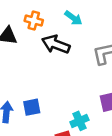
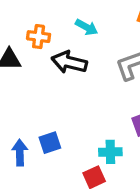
cyan cross: (79, 121) -> (110, 152), turned 30

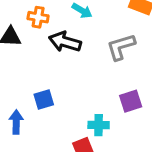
blue square: (50, 143) -> (44, 99), moved

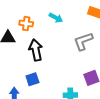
black arrow: (65, 42) -> (36, 50), moved, turned 65

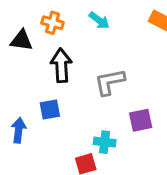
gray L-shape: (83, 41) -> (110, 82), moved

